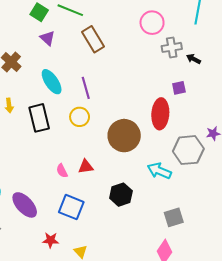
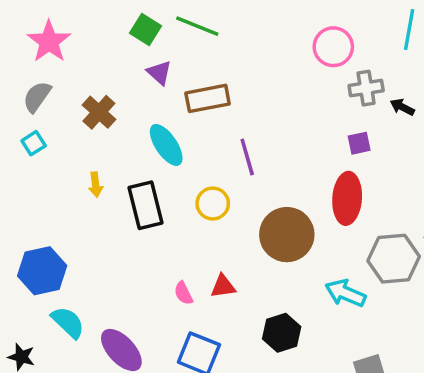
brown rectangle: (93, 39) -> (208, 98), moved, turned -70
purple line: (86, 88) -> (247, 157), moved
purple square: (179, 88) -> (359, 143), moved

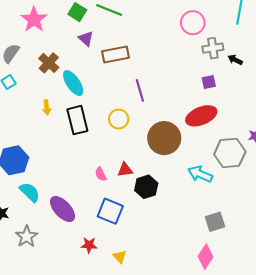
pink star: (49, 42) -> (34, 20), moved
cyan ellipse: (166, 145) -> (73, 83), moved
red ellipse: (347, 198) -> (201, 116), turned 64
black hexagon: (282, 333) -> (146, 187), moved

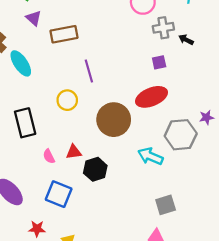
black rectangle: (77, 120) -> (25, 123), moved

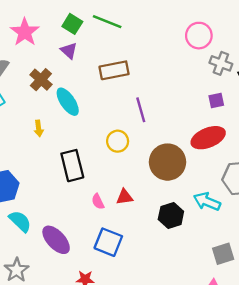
purple triangle: (34, 18) -> (69, 51), moved
gray cross: (163, 28) -> (221, 63), turned 30
black hexagon: (95, 169) -> (171, 215), moved

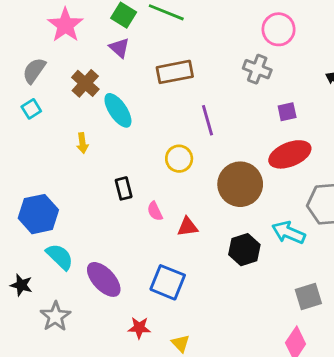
gray cross: (221, 63) -> (257, 69), moved
purple square: (216, 101) -> (287, 112), moved
black rectangle: (72, 166) -> (124, 188), size x0.6
pink semicircle: (98, 202) -> (155, 211), moved

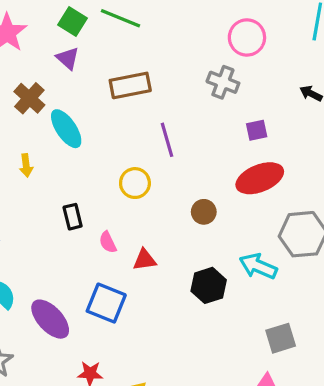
brown circle: (240, 184) -> (204, 212), size x0.5
blue square: (168, 282) -> (106, 303), moved

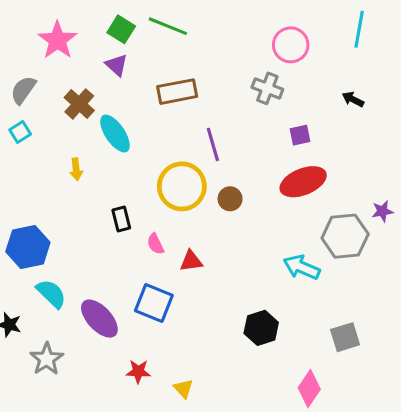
yellow circle: (135, 183) -> (182, 186), size x1.6
brown circle: (204, 212) -> (230, 199), moved
black hexagon: (209, 285) -> (261, 328), moved
gray square: (281, 338) -> (345, 337), moved

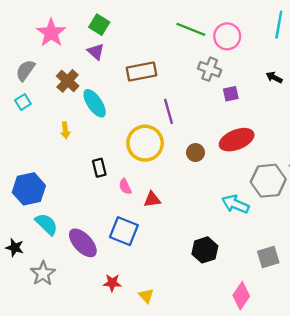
green line: (168, 26) -> (191, 29), moved
purple square: (300, 135) -> (231, 94), moved
brown circle: (230, 199) -> (195, 153), moved

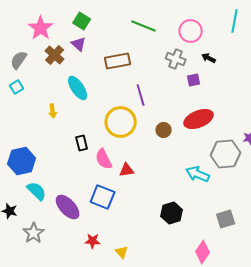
green line: (191, 29) -> (144, 26), moved
black arrow: (274, 77) -> (209, 58), moved
brown cross: (68, 81) -> (55, 55), moved
pink semicircle: (125, 187) -> (104, 159), size x1.5

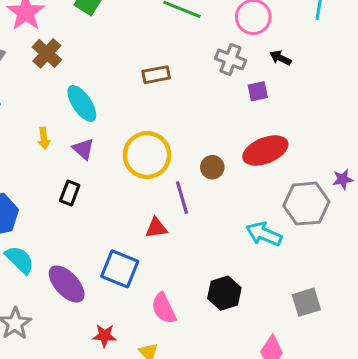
purple triangle: (79, 44) -> (83, 149), moved
brown rectangle: (118, 61) -> (156, 75), moved, size x0.7
purple line: (141, 95) -> (182, 198), moved
black rectangle: (82, 143) -> (70, 193), moved, turned 35
pink semicircle: (104, 159) -> (164, 308), moved

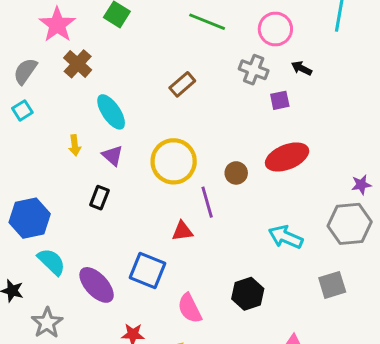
brown rectangle: (156, 75) -> (182, 84), turned -30
gray hexagon: (306, 204) -> (350, 224), moved
gray square: (306, 302) -> (332, 285), moved

